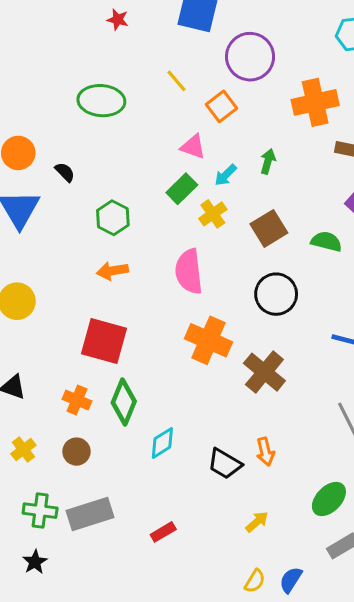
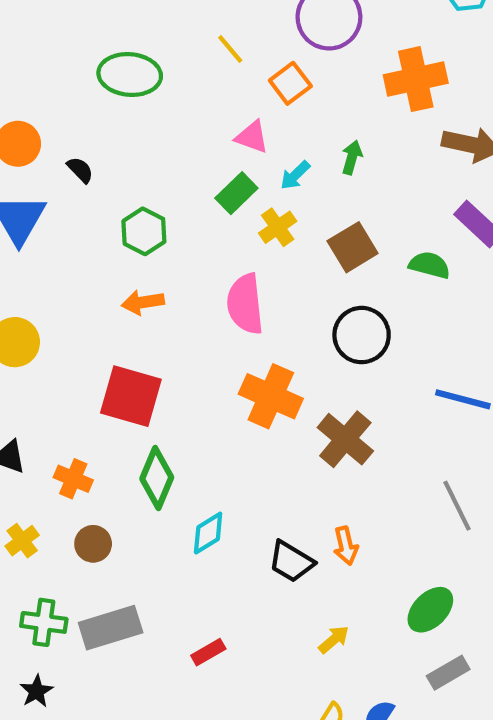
orange cross: (77, 400) -> (73, 479), moved

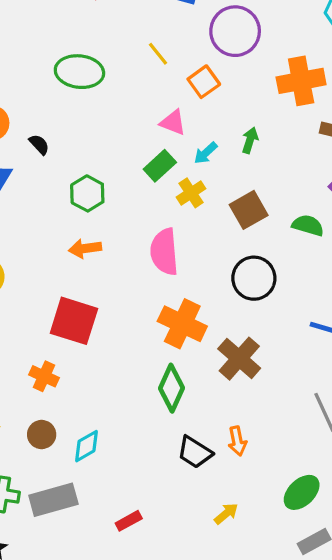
green diamond: (157, 478) -> (172, 388), moved
orange cross: (73, 479) -> (44, 376), moved
cyan diamond: (208, 533) -> (86, 446), moved

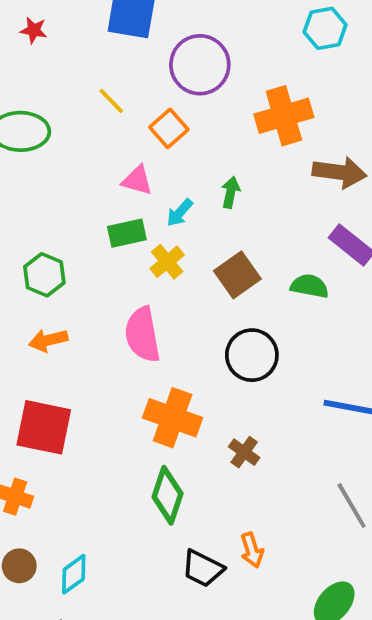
green rectangle: (160, 166) -> (127, 233), turned 36
brown cross: (239, 359) -> (244, 452), size x0.6

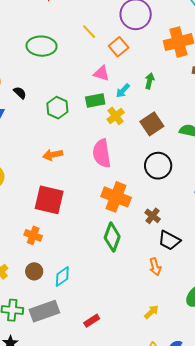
green hexagon: (44, 275) -> (57, 108), moved
black trapezoid: (203, 568) -> (169, 240), moved

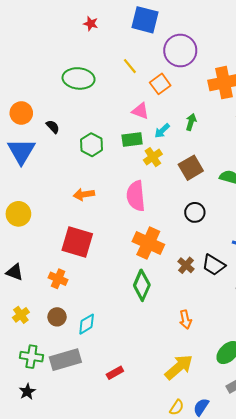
black circle: (158, 166) -> (195, 212), size x0.7
black trapezoid: (169, 240) -> (214, 265), moved
yellow arrow: (151, 312) -> (179, 367), size x1.8

